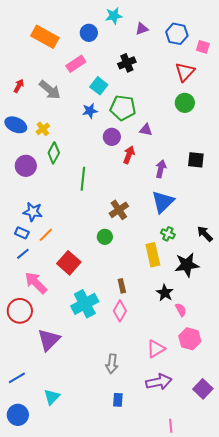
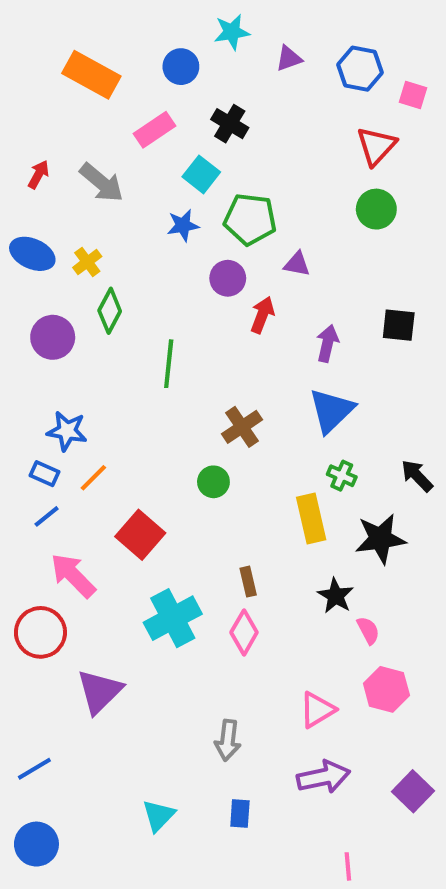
black cross: (127, 63) -> (230, 124), moved, turned -36
cyan triangle: (52, 397) -> (159, 816), moved

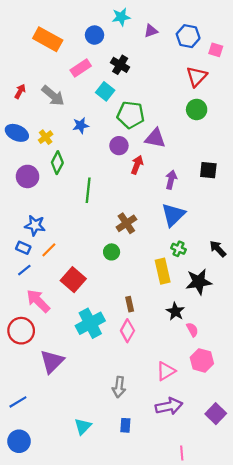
blue star: (183, 225) -> (81, 125), moved
purple triangle: (297, 264) -> (155, 138), size x1.5

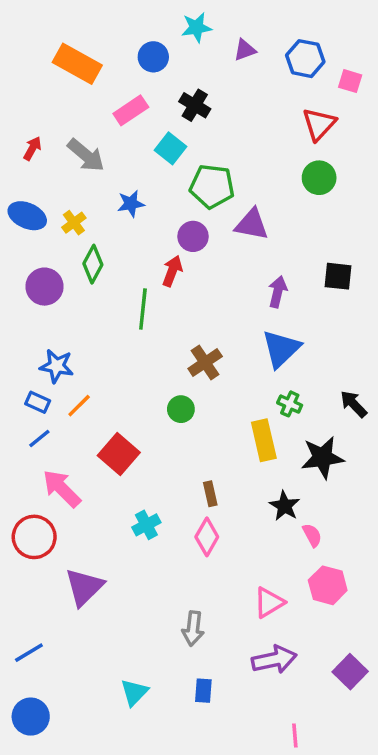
red arrow: (137, 165) -> (172, 271), moved
cyan cross: (90, 323) -> (146, 525), size x0.6

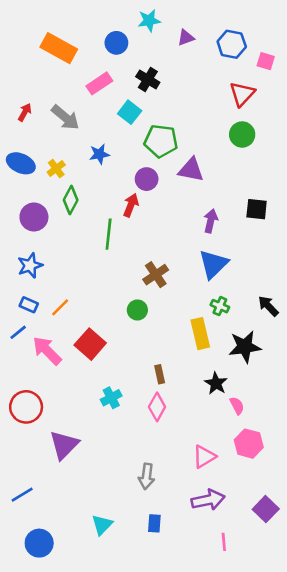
blue star: (57, 366) -> (30, 265), moved, turned -30
blue line: (39, 438) -> (18, 332), moved
pink arrow: (62, 489) -> (47, 351), moved
blue circle: (31, 717) -> (39, 543), moved
pink line: (295, 736) -> (224, 542), moved

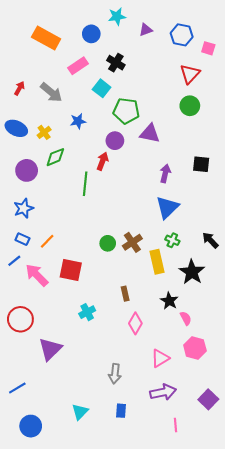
green diamond: (71, 200) -> (55, 157), turned 40
brown cross: (156, 275) -> (132, 242), moved
red square: (90, 344) -> (71, 270), turned -30
black star: (245, 347) -> (192, 272), turned -30
pink diamond: (157, 407) -> (135, 323), moved

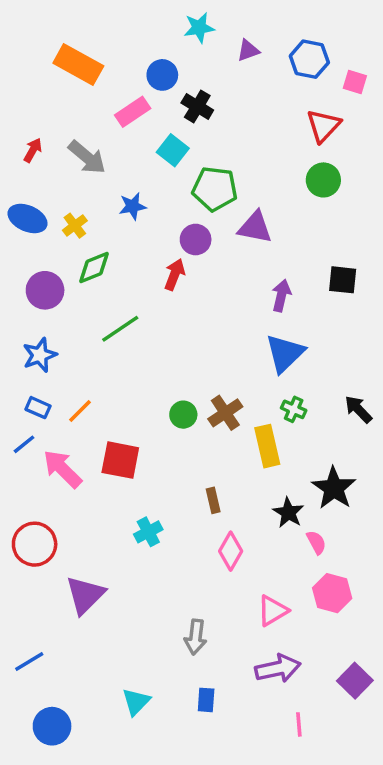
blue circle: (91, 34) -> (162, 75), moved
green line: (85, 184) -> (120, 329), moved, turned 50
black star: (192, 272) -> (334, 488), moved

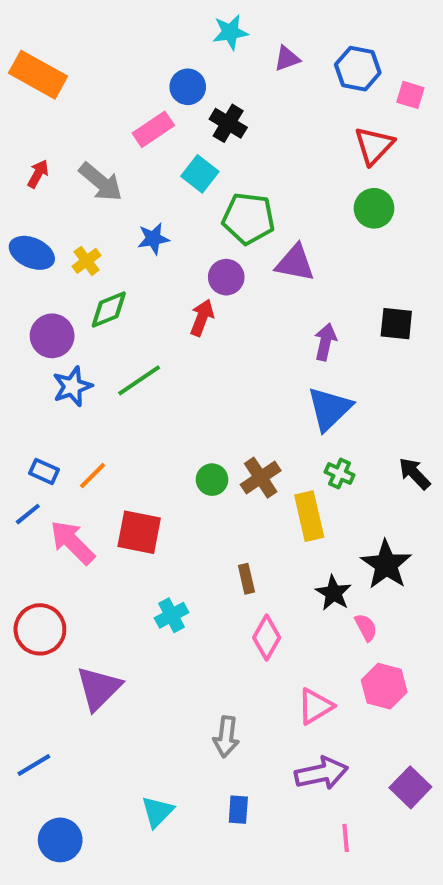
orange rectangle: (78, 64) -> (38, 75), moved
blue star: (40, 355) -> (72, 386), moved

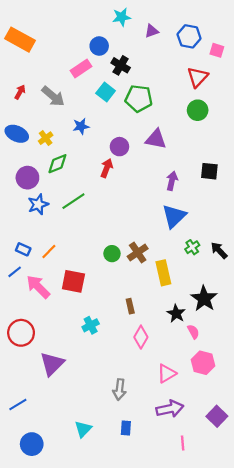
green pentagon: (248, 218) -> (139, 98), moved
green cross: (340, 474) -> (192, 247), moved, turned 32

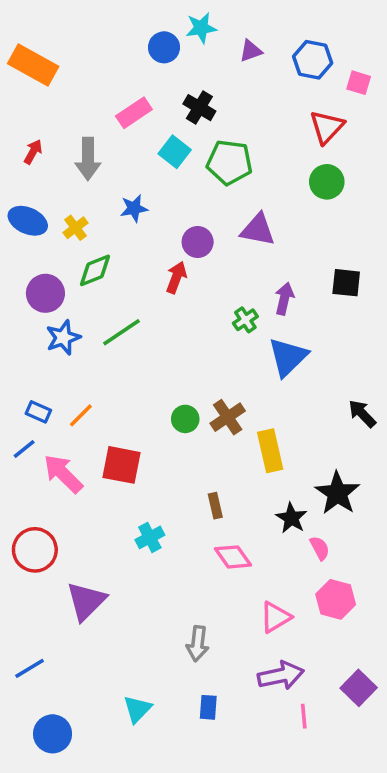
blue circle: (99, 46) -> (164, 47), moved
gray arrow: (53, 96) -> (88, 159), turned 50
green cross: (192, 247) -> (245, 320), moved
pink diamond: (141, 337) -> (233, 557), turned -65
pink line: (183, 443) -> (304, 716), moved

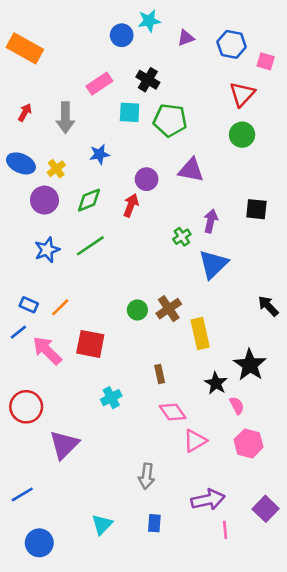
cyan square: (175, 152) -> (130, 112), turned -35
green diamond: (95, 270) -> (89, 200), moved
purple circle: (45, 293) -> (44, 200), moved
pink triangle: (275, 617) -> (195, 441), moved

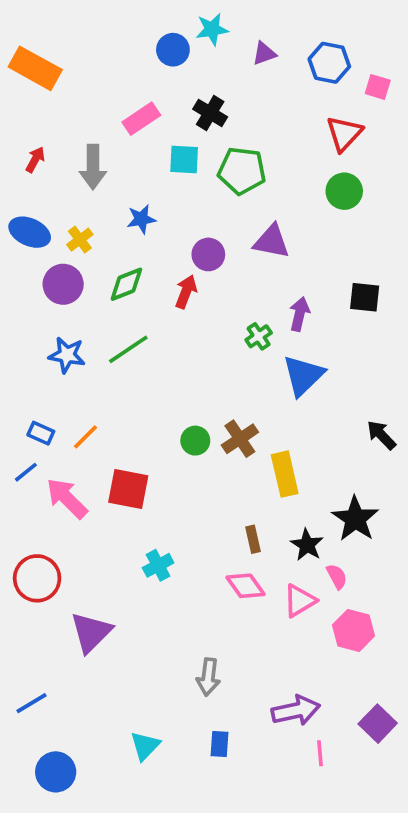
blue star: (47, 250) -> (67, 355), turned 30
brown rectangle: (160, 374) -> (253, 539), moved
pink triangle: (195, 441) -> (300, 601), moved

